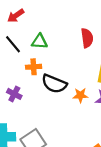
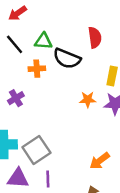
black semicircle: (54, 84) -> (67, 58), moved
purple cross: (14, 94) -> (16, 98), turned 32

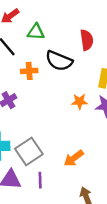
green triangle: (43, 41) -> (36, 32), moved
orange arrow: (100, 161) -> (74, 158), moved

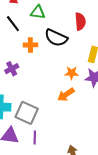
gray square: (29, 151) -> (27, 113), turned -35
orange arrow: (74, 158) -> (66, 95), moved

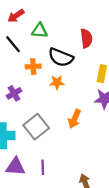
orange star: (72, 73) -> (57, 82), moved
orange arrow: (66, 95) -> (75, 119), turned -30
gray square: (27, 113) -> (36, 127), moved, turned 30

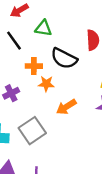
orange star: (57, 82) -> (46, 84), moved
orange arrow: (75, 119) -> (66, 107), moved, turned 30

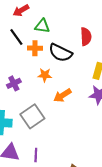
orange cross: (34, 66) -> (35, 48), moved

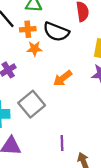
orange star: (45, 75) -> (34, 49), moved
purple line: (36, 155) -> (62, 143), moved

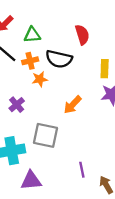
gray square: (32, 104) -> (46, 135), turned -30

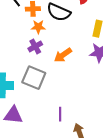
purple cross: (17, 105) -> (35, 46), moved

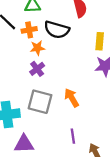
orange arrow: (63, 55) -> (72, 98), moved, turned 102

